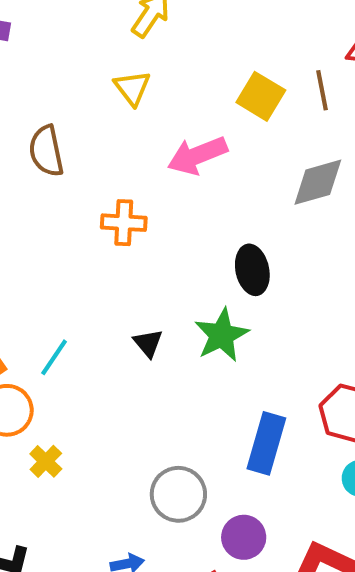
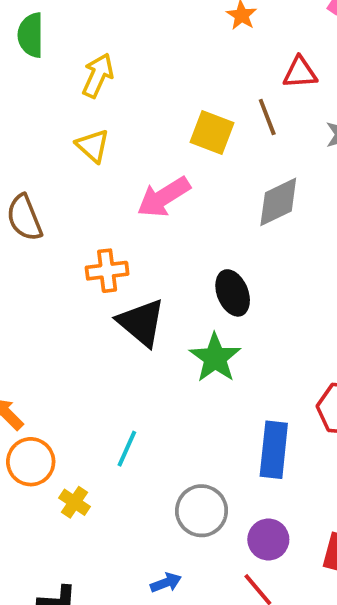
black triangle: (148, 343) -> (141, 323), moved, size x1.8
cyan line: (54, 357) -> (127, 449), moved

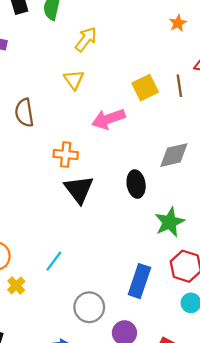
yellow square: (212, 132) -> (145, 88), turned 30
gray diamond: (278, 202) -> (174, 155), moved
green star: (215, 358) -> (170, 222), moved

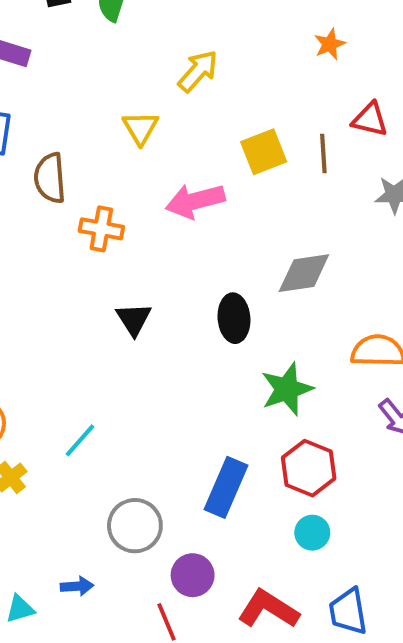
yellow arrow: (86, 39) -> (198, 71), moved
orange cross: (66, 155) -> (101, 229), moved
black triangle: (79, 189) -> (134, 319), size x0.7

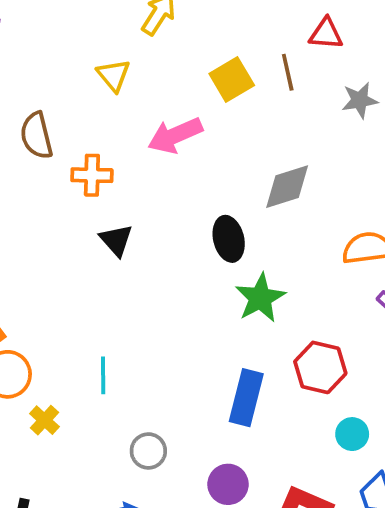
black triangle: (134, 319) -> (116, 240), moved
green star: (287, 389) -> (260, 298), moved
cyan line: (80, 440) -> (103, 375), turned -33
gray circle: (135, 526) -> (148, 451), moved, size x0.7
cyan circle: (312, 533) -> (352, 434), moved

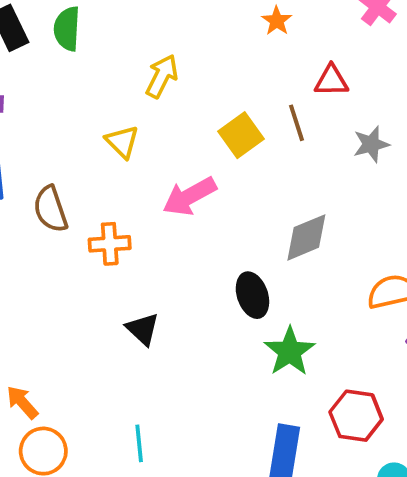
black triangle: (116, 240) -> (143, 329), moved

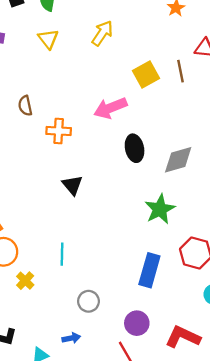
yellow triangle: (122, 142) -> (48, 39), moved
brown semicircle: (50, 209) -> (25, 106), size x0.7
gray diamond: (306, 237) -> (178, 160), moved
black ellipse: (252, 295) -> (135, 148), moved

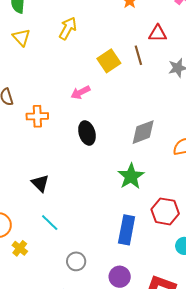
pink arrow: (110, 108) -> (80, 92), size x0.7
black ellipse: (135, 148) -> (87, 133), moved
black triangle: (72, 185) -> (40, 183), moved
cyan line: (62, 254) -> (50, 223), turned -42

